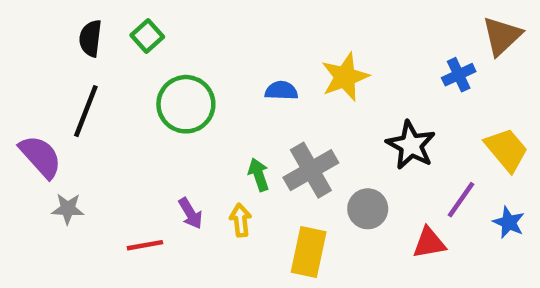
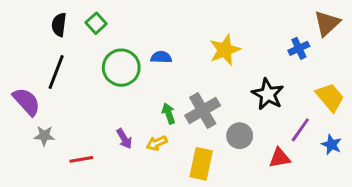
blue semicircle: (281, 91) -> (161, 57), moved
yellow arrow: (240, 220) -> (157, 143), turned -108
red line: (145, 245) -> (81, 159), moved

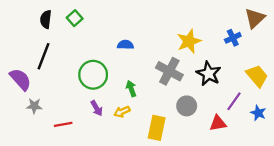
yellow star: (225, 50) -> (189, 41), moved
green circle: (121, 68) -> (93, 75), moved
gray cross: (203, 111) -> (169, 71), moved, turned -32

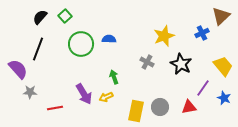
black semicircle: (46, 19) -> (40, 17), turned 35
gray cross: (169, 71) -> (147, 62), size x0.6
green circle: (93, 75) -> (81, 44), moved
gray circle: (187, 106) -> (160, 107), moved
purple arrow: (97, 108) -> (84, 94), size x1.5

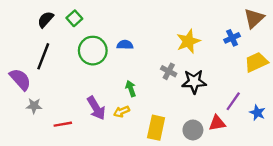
black star: (181, 64) -> (194, 82), moved, turned -30
yellow trapezoid: (223, 66) -> (256, 62), moved, turned -75
gray circle: (160, 107) -> (193, 130), moved

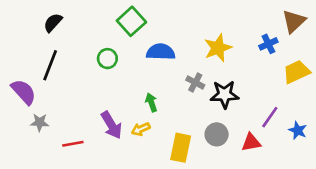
green square: (74, 18) -> (131, 21), moved, size x1.5
blue semicircle: (125, 45) -> (161, 52), moved, size x1.5
green circle: (93, 51) -> (107, 59), size x0.6
gray circle: (193, 130) -> (217, 134), moved

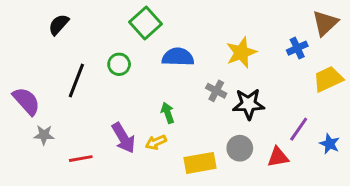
black line: (50, 65) -> (76, 80), moved
yellow rectangle: (181, 148) -> (200, 163), turned 68

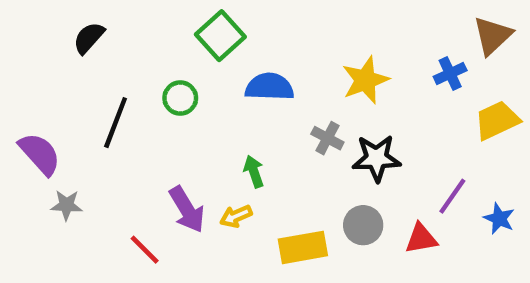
red line: (81, 159) -> (145, 250), moved, turned 55

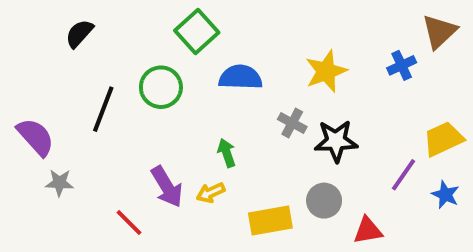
green circle: (180, 98) -> (161, 87), size x1.4
yellow trapezoid: (497, 120) -> (443, 139), moved
red triangle: (421, 239) -> (368, 230), moved

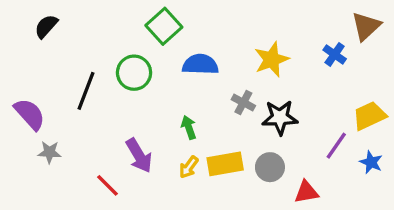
black semicircle: (79, 33) -> (46, 26), moved
blue cross: (402, 65) -> (335, 54), turned -30
yellow arrow: (211, 193) -> (189, 167), moved, turned -30
yellow rectangle: (270, 220) -> (225, 164), moved

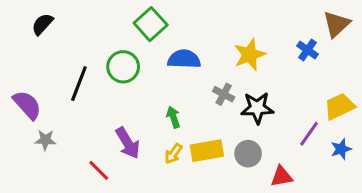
blue star: (371, 162) -> (341, 149), turned 30

